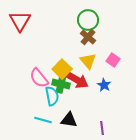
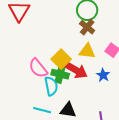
yellow triangle: (88, 61) -> (87, 51), turned -42

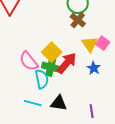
yellow triangle: (87, 51) -> (90, 44), moved, turned 48
red arrow: (76, 70) -> (67, 63), turned -80

